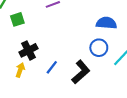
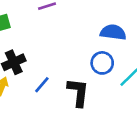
black L-shape: (81, 72) -> (78, 92), turned -45

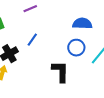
blue line: (42, 85) -> (32, 40), moved

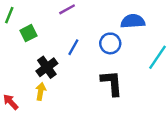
blue circle: (76, 48) -> (110, 43), moved

